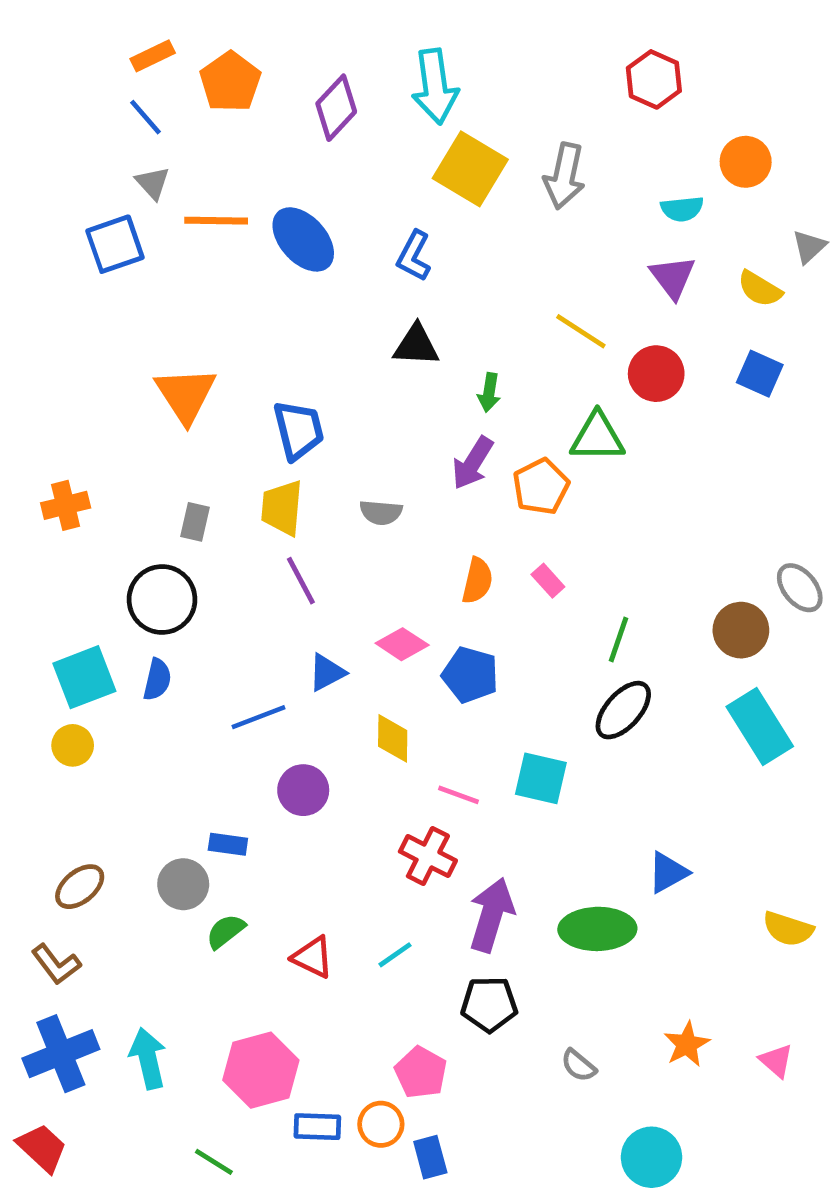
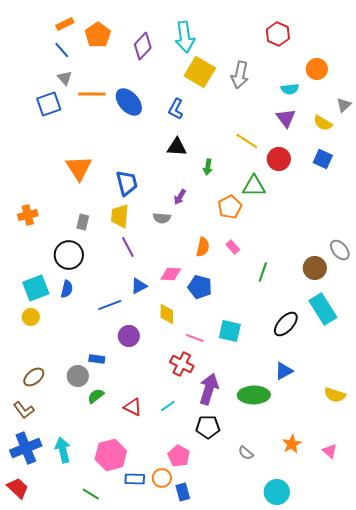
purple arrow: (473, 463) -> (180, 197), moved, size x0.7
pink diamond: (402, 644) -> (171, 274), turned -30
black ellipse: (623, 710) -> (286, 324), moved

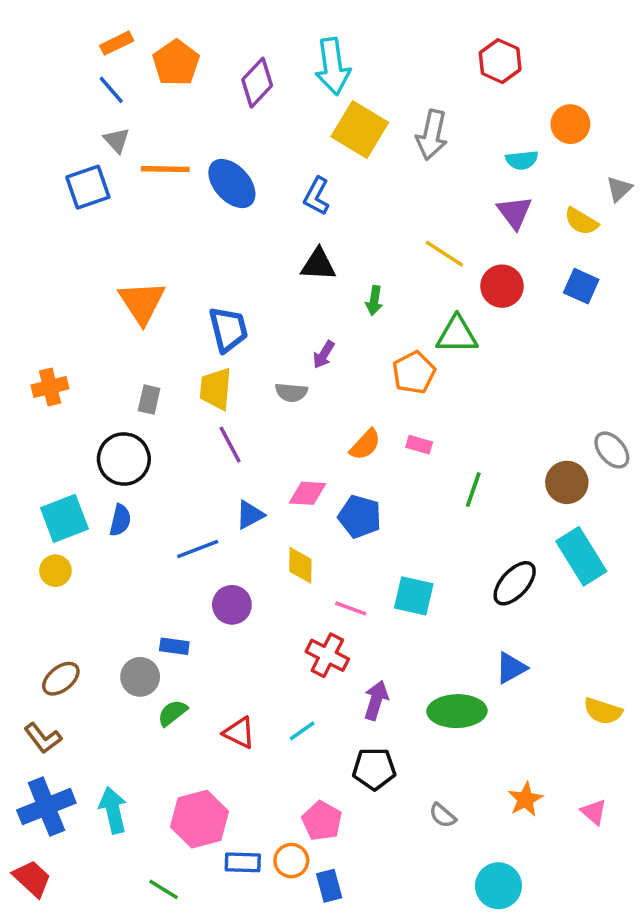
orange semicircle: (203, 247) -> (365, 445), turned 30
pink rectangle: (233, 247) -> (419, 445), turned -32
purple arrow: (209, 389) -> (376, 700), size x0.7

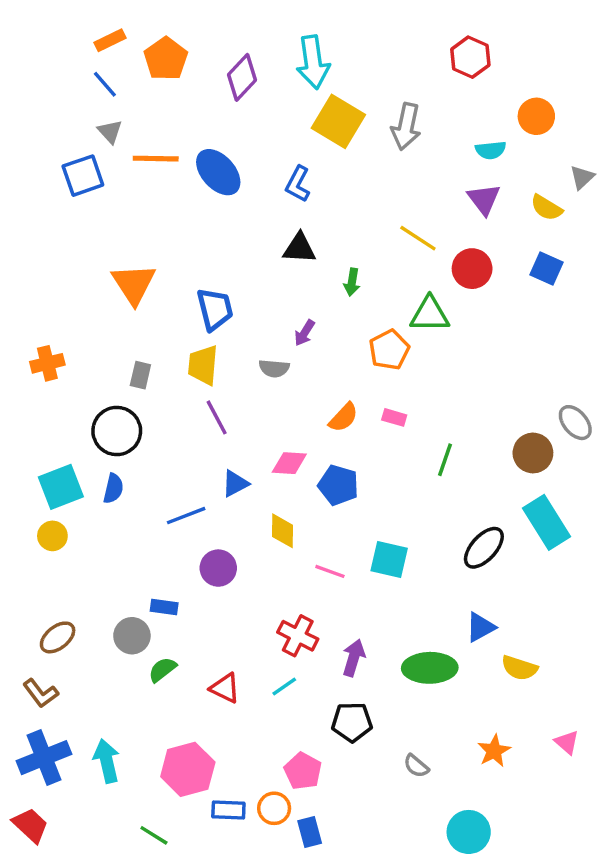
red cross: (327, 655) -> (298, 636), moved
yellow semicircle: (603, 711) -> (519, 668), moved
pink triangle: (594, 812) -> (567, 742), moved

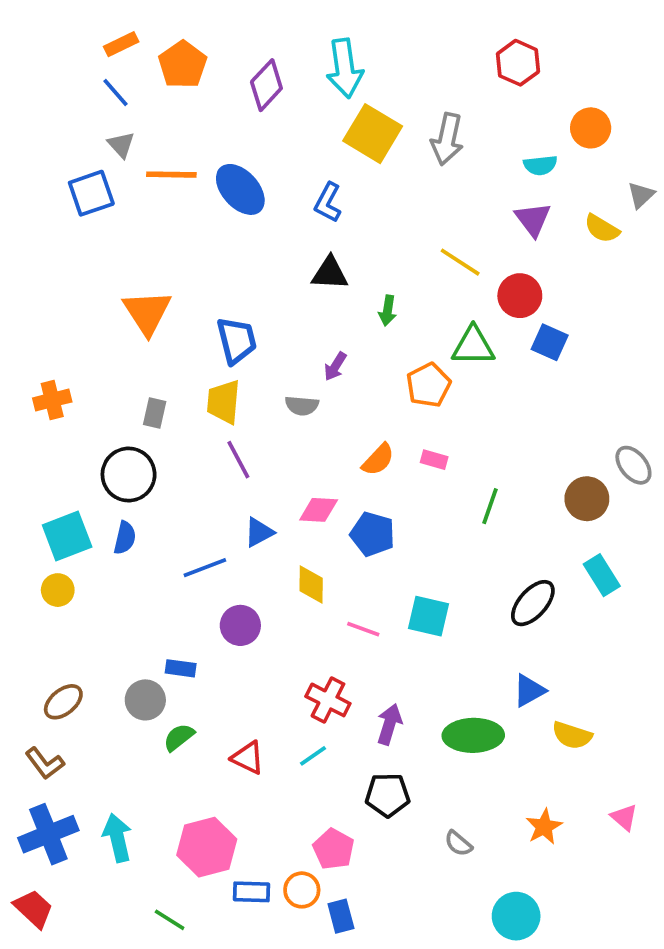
blue square: (546, 269) -> (550, 342), moved
cyan rectangle: (546, 522) -> (602, 575), size x0.7

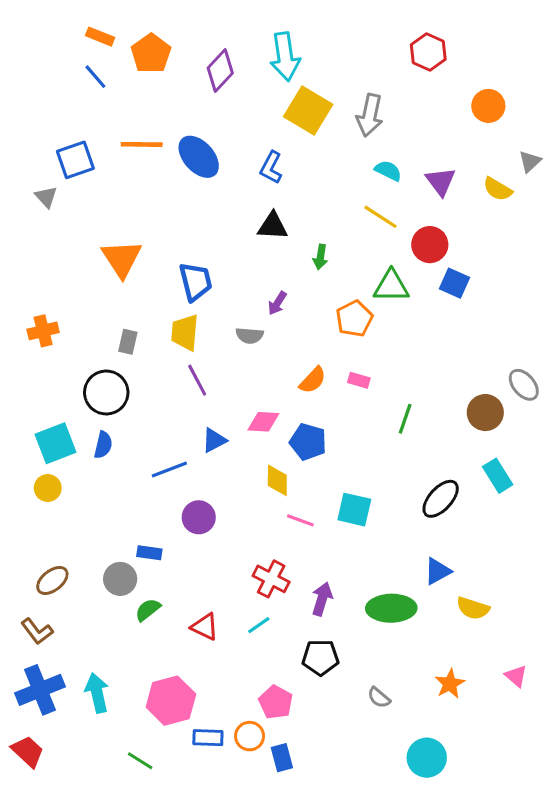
orange rectangle: (121, 44) -> (100, 37), turned 48
gray triangle: (121, 145) -> (46, 197), moved
cyan semicircle: (540, 165) -> (388, 171), moved, turned -148
yellow diamond: (311, 584) -> (277, 480), moved

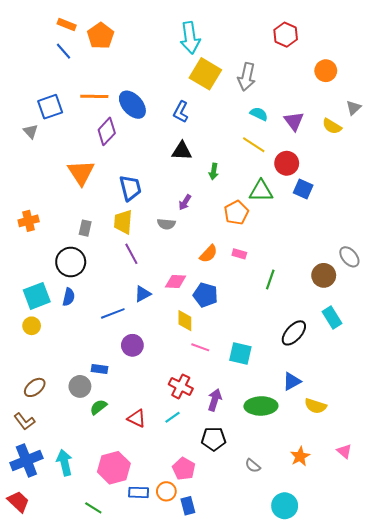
purple diamond: (220, 70) -> (107, 131), moved
cyan square: (354, 510) -> (240, 354), moved

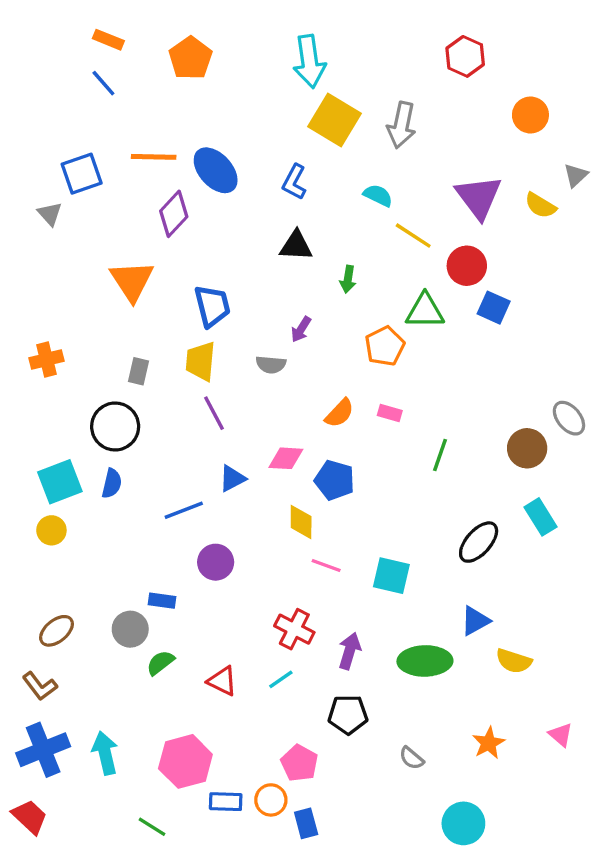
orange pentagon: (101, 36) -> (190, 58), moved
cyan semicircle: (259, 114) -> (378, 195), moved
purple triangle: (294, 121) -> (479, 197), size x1.4

